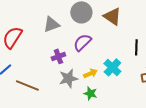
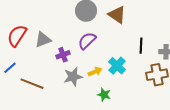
gray triangle: (51, 24) -> (43, 40), moved
green star: (90, 93) -> (104, 95), moved

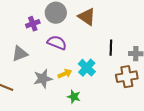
gray triangle: (43, 40) -> (20, 54), moved
purple semicircle: (87, 41) -> (57, 43), turned 66
purple cross: (63, 55) -> (33, 24), moved

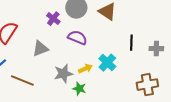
purple cross: (33, 24) -> (53, 19), turned -32
brown cross: (127, 77) -> (147, 85), moved
green star: (74, 97) -> (79, 89), moved

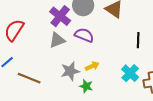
purple cross: (53, 19) -> (60, 16), size x1.5
gray triangle: (40, 49) -> (57, 40), moved
cyan cross: (107, 63) -> (130, 73), moved

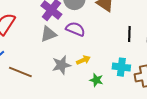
cyan cross: (130, 73) -> (121, 67), turned -36
green star: (86, 86) -> (96, 80), moved

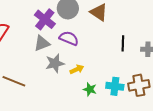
gray star: (61, 65) -> (55, 63), moved
cyan cross: (121, 67) -> (115, 86), moved

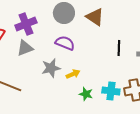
purple cross: (45, 19) -> (26, 24), moved, turned 30
gray triangle: (42, 43) -> (25, 48), moved

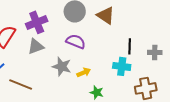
gray star: (51, 68) -> (62, 66), turned 30
cyan cross: (111, 91) -> (122, 66), moved

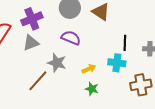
yellow arrow: (84, 72) -> (89, 69), moved
brown line: (21, 84) -> (38, 81), moved, turned -70

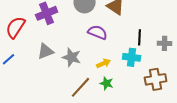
purple semicircle: (71, 38) -> (98, 32), moved
gray triangle: (31, 43) -> (46, 51), moved
brown line: (38, 81) -> (81, 87), moved

